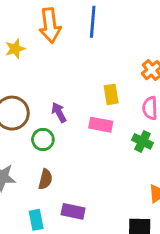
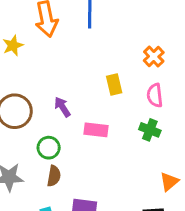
pink rectangle: (101, 125) -> (96, 130), moved
green circle: (43, 140) -> (49, 148), moved

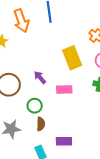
yellow rectangle: (114, 85) -> (72, 58), size x1.6

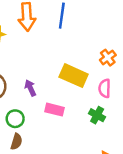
yellow rectangle: (72, 58) -> (74, 76), turned -60

